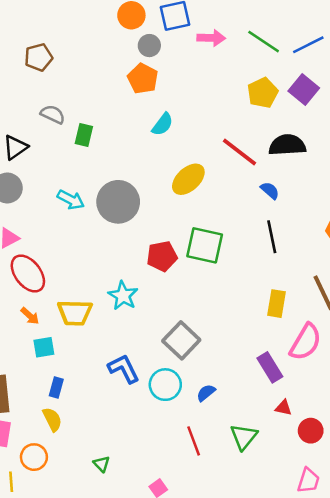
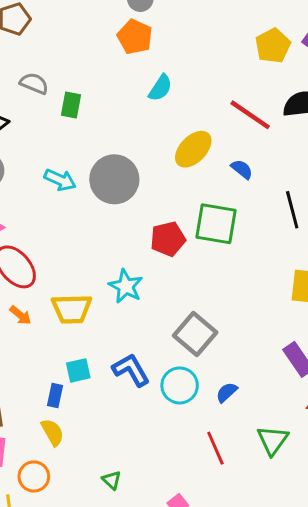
blue semicircle: (270, 190) -> (242, 169), moved
cyan square: (44, 347) -> (78, 370), moved

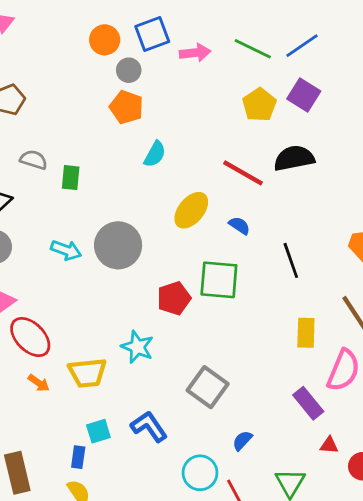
cyan circle: (180, 385) -> (200, 473), moved

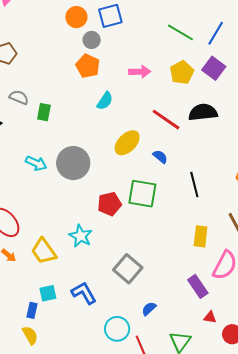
blue line: (302, 46) -> (216, 33), turned -30
pink arrow: (195, 53) -> (140, 72), moved
yellow trapezoid: (87, 373) -> (44, 251), turned 56

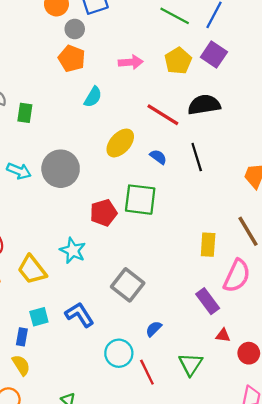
black line: (194, 184) -> (197, 157), moved

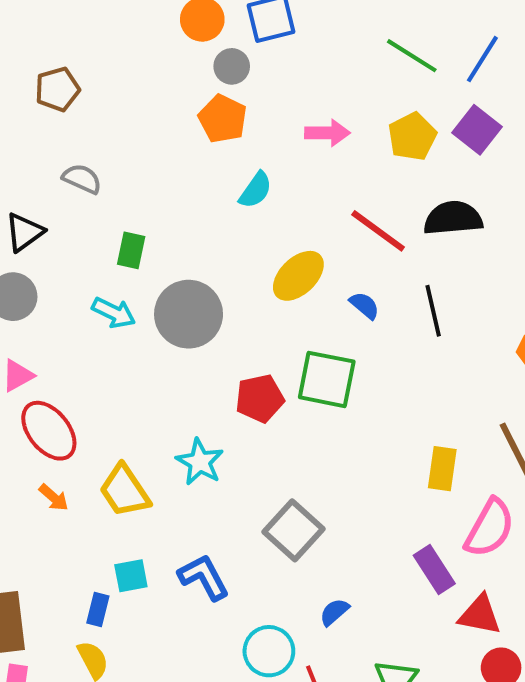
green rectangle: (25, 113) -> (131, 250), moved
red triangle: (223, 335) -> (480, 615), moved, size x1.6

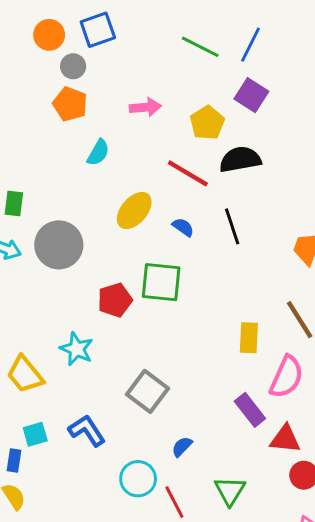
yellow pentagon: (412, 137) -> (207, 123), moved

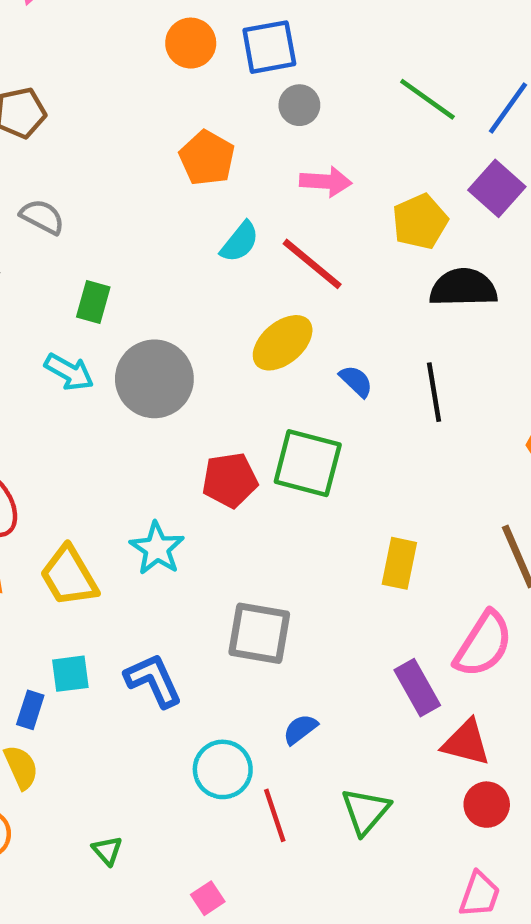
gray circle: (73, 66) -> (299, 105), moved
red line: (188, 173) -> (312, 264), moved
yellow rectangle: (249, 338) -> (399, 563), moved
gray square: (148, 391) -> (259, 633), turned -36

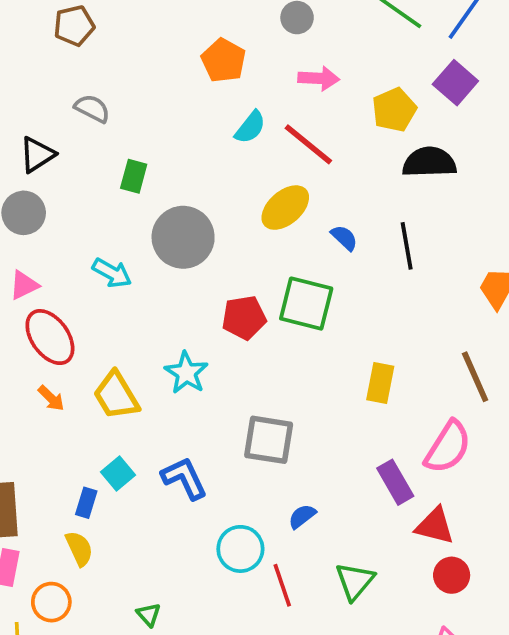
cyan arrow: (69, 372) -> (112, 273), moved
cyan square: (70, 674) -> (118, 473), turned -32

